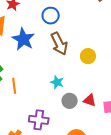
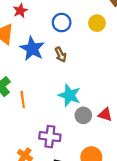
brown arrow: (59, 44) -> (61, 55), moved, size x0.6
yellow circle: (88, 56) -> (97, 23), moved
cyan star: (57, 82) -> (69, 95), size x1.5

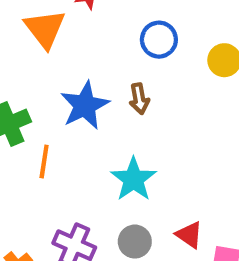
blue star: (32, 49) -> (85, 105), moved
gray circle: (83, 115) -> (135, 242), moved

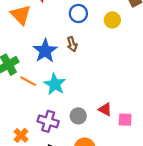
orange line: (44, 161) -> (28, 81), turned -63
cyan star: (134, 179) -> (55, 84), moved

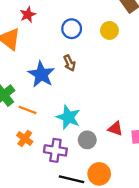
cyan star: (55, 84) -> (68, 117), moved
orange cross: (21, 135) -> (25, 138), moved

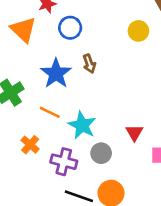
blue circle: (72, 29) -> (70, 28), moved
orange line: (28, 110) -> (50, 112), moved
red triangle: (115, 129) -> (134, 133), moved, turned 35

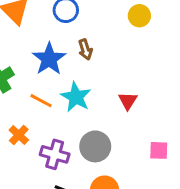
cyan star: (82, 125) -> (76, 97), moved
red triangle: (134, 133) -> (128, 101), moved
gray circle: (101, 153) -> (95, 146), size x1.4

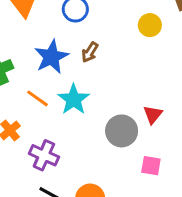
brown arrow: (85, 49) -> (90, 52), turned 42
red triangle: (128, 101) -> (153, 115), moved
gray circle: (95, 146) -> (122, 131), moved

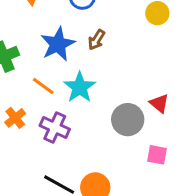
red triangle: (153, 115) -> (159, 103), turned -30
purple cross: (44, 155) -> (55, 127), moved

